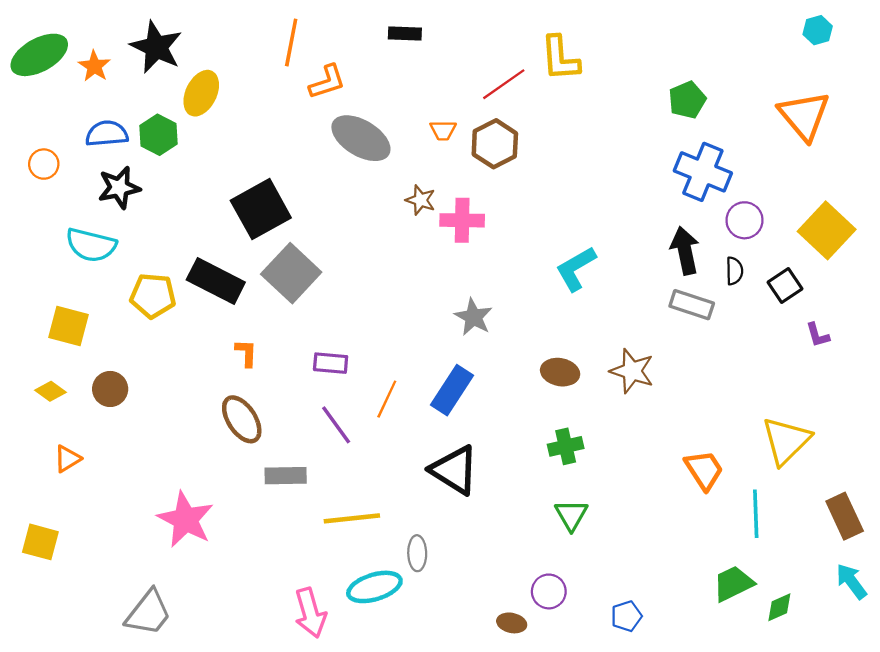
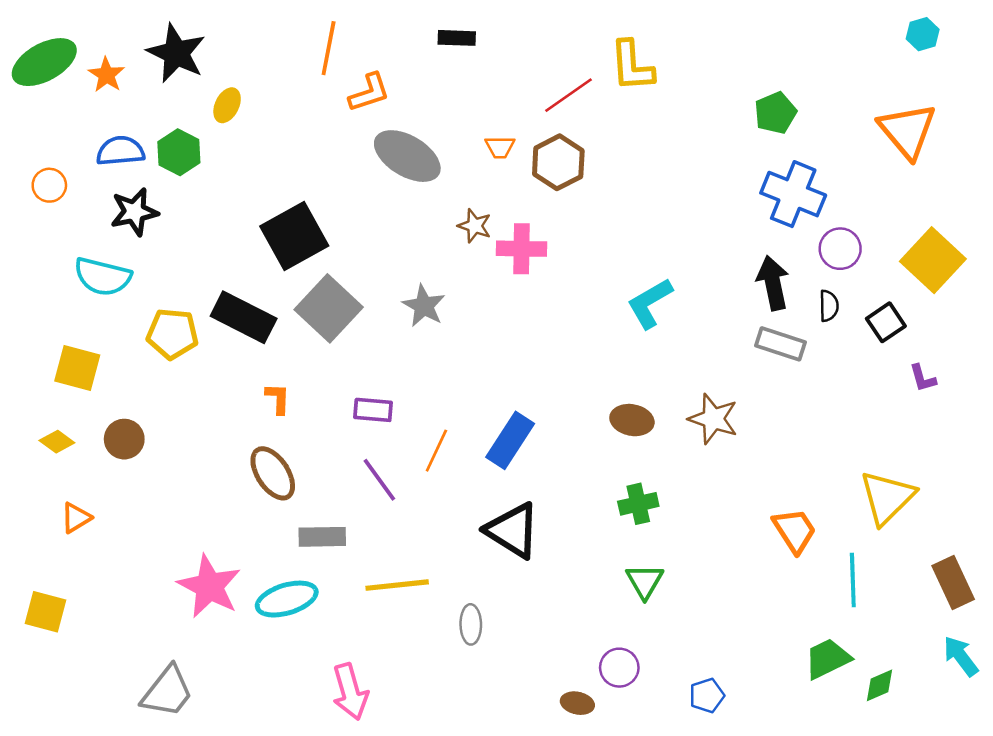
yellow ellipse: (201, 93) -> (227, 105), size x0.7
gray star: (473, 317) -> (424, 306), moved
cyan ellipse: (374, 587) -> (287, 599), moved

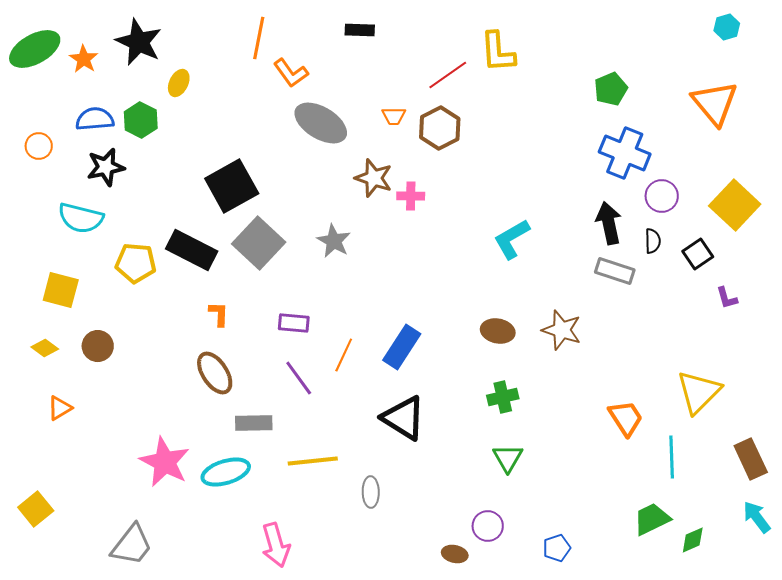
orange L-shape: (369, 93) -> (291, 73), turned 72
brown star: (475, 226) -> (374, 178), size x1.4
pink cross: (522, 249) -> (411, 196), size x0.7
yellow square: (46, 612) -> (36, 509), moved, turned 36

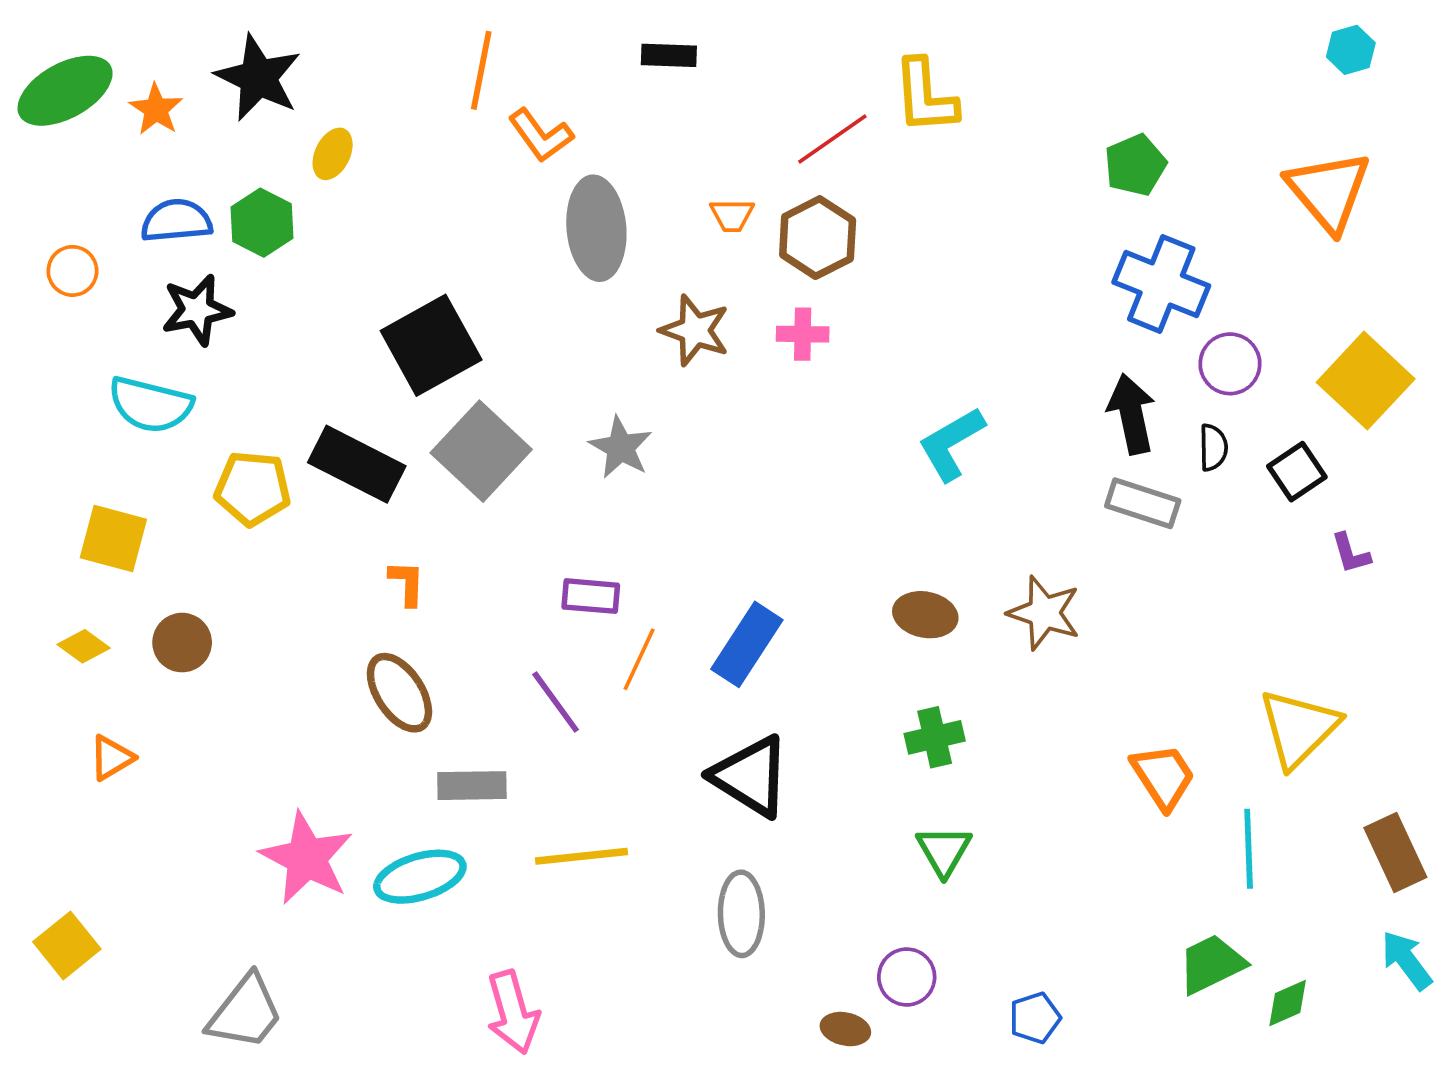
gray ellipse: (321, 123) -> (596, 228), turned 54
pink cross: (411, 196) -> (803, 334), moved
purple rectangle: (294, 323) -> (591, 596), moved
gray ellipse: (371, 492) -> (741, 914), moved, size x1.4

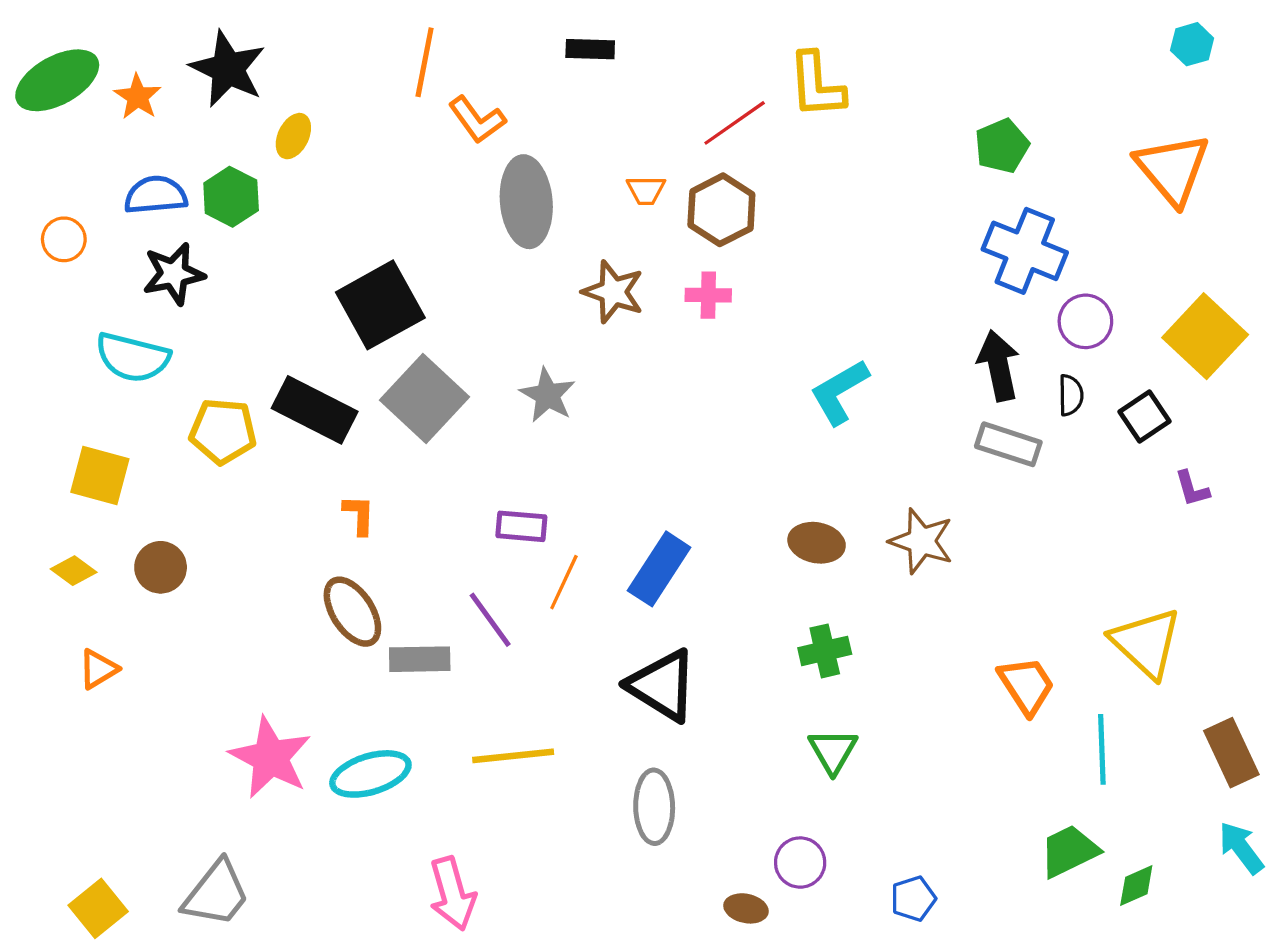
yellow triangle: (1299, 728) -> (1146, 643), turned -32
gray rectangle: (472, 786) -> (420, 659), moved
yellow square: (67, 945) -> (98, 908), moved

